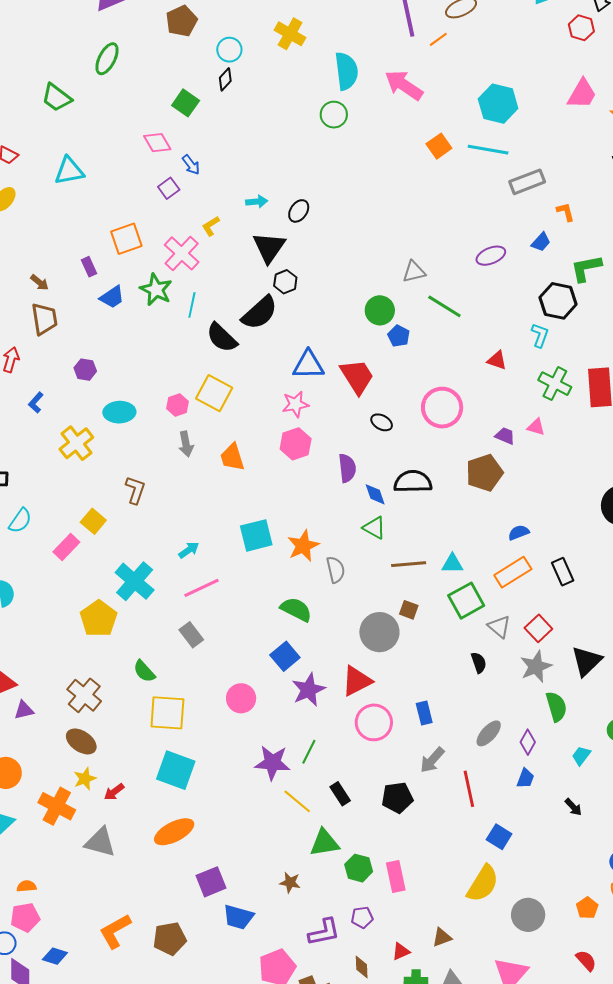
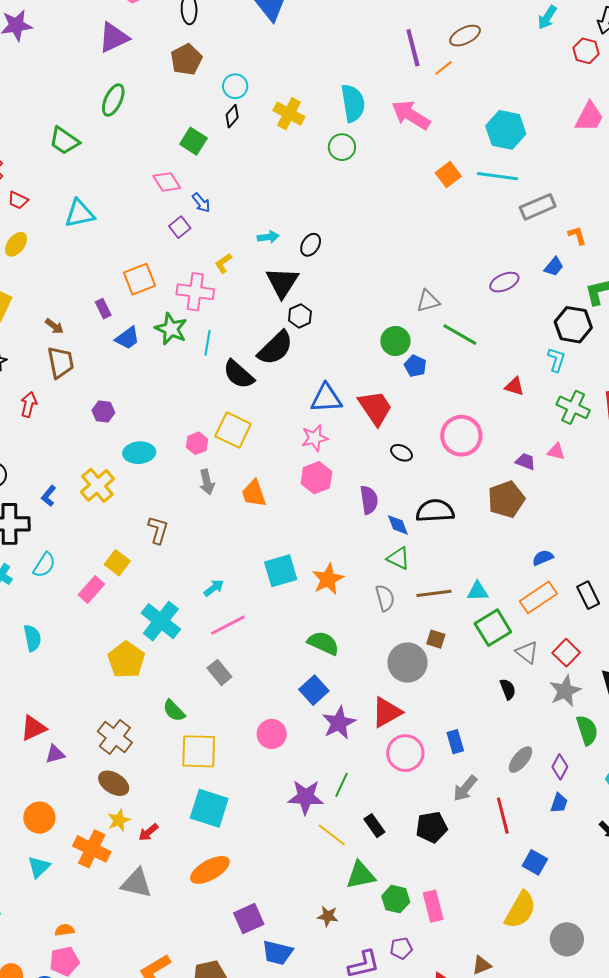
yellow cross: (290, 34) -> (289, 114), moved
pink cross: (182, 253) -> (195, 292), turned -33
blue L-shape: (36, 403) -> (49, 496), moved
gray semicircle: (336, 570) -> (385, 598), moved

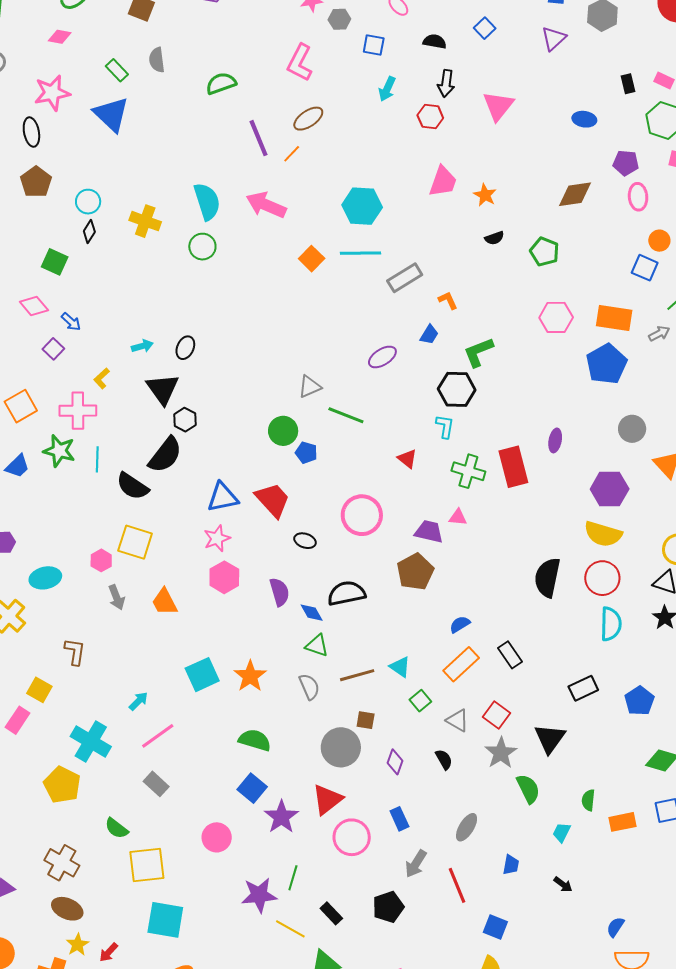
red triangle: (514, 386) -> (407, 459), turned 30
purple trapezoid: (525, 462) -> (429, 532), size x1.4
cyan triangle: (478, 591) -> (400, 667), turned 45
green square: (493, 628) -> (420, 701), size x0.6
purple diamond: (560, 767) -> (395, 762), moved

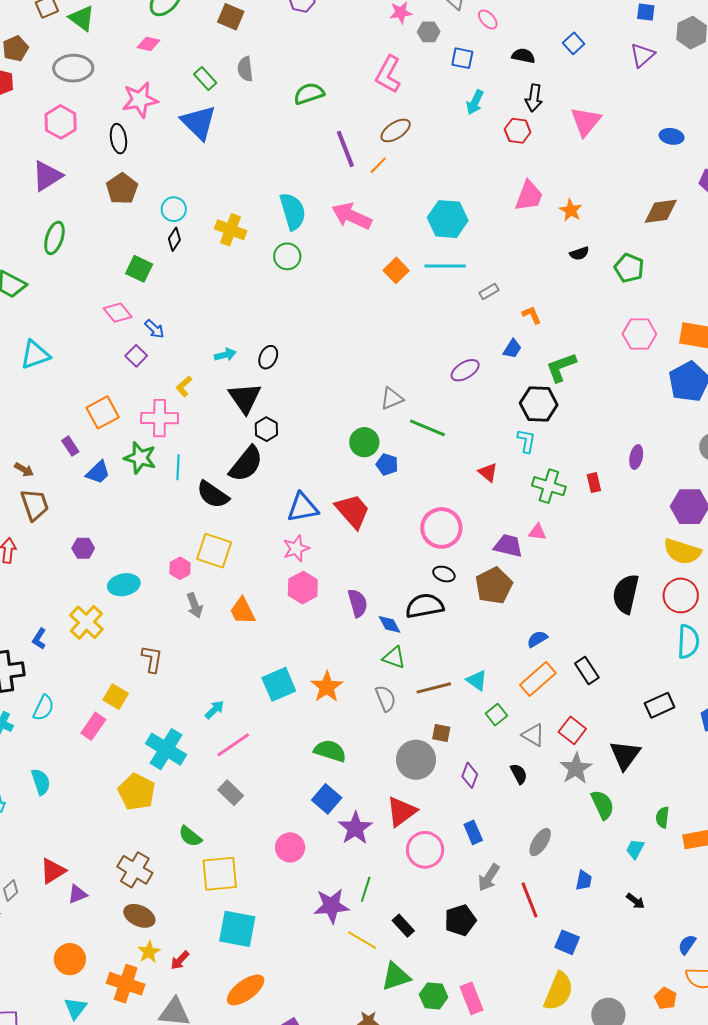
gray rectangle: (405, 278) -> (489, 291), size x0.6
red rectangle: (513, 467) -> (594, 483), size x0.5
black ellipse: (305, 541) -> (444, 574), moved

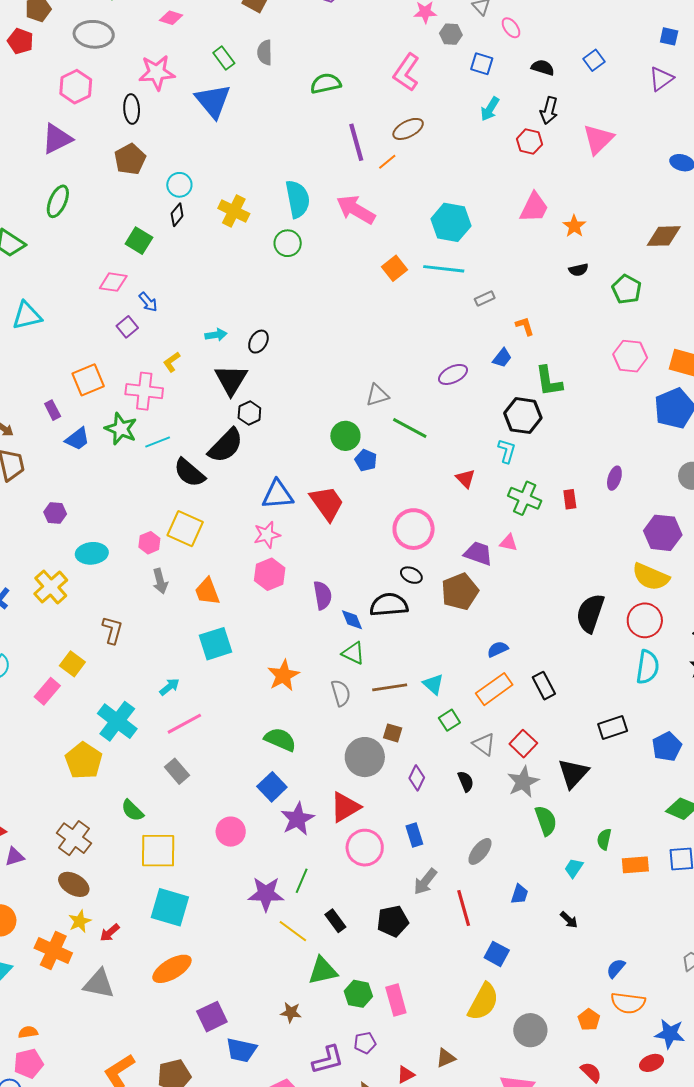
pink diamond: (118, 313) -> (113, 282), turned -48
green L-shape: (561, 367) -> (549, 381), turned -84
cyan line: (178, 467) -> (158, 442), turned 60
cyan square: (279, 684) -> (216, 644), moved

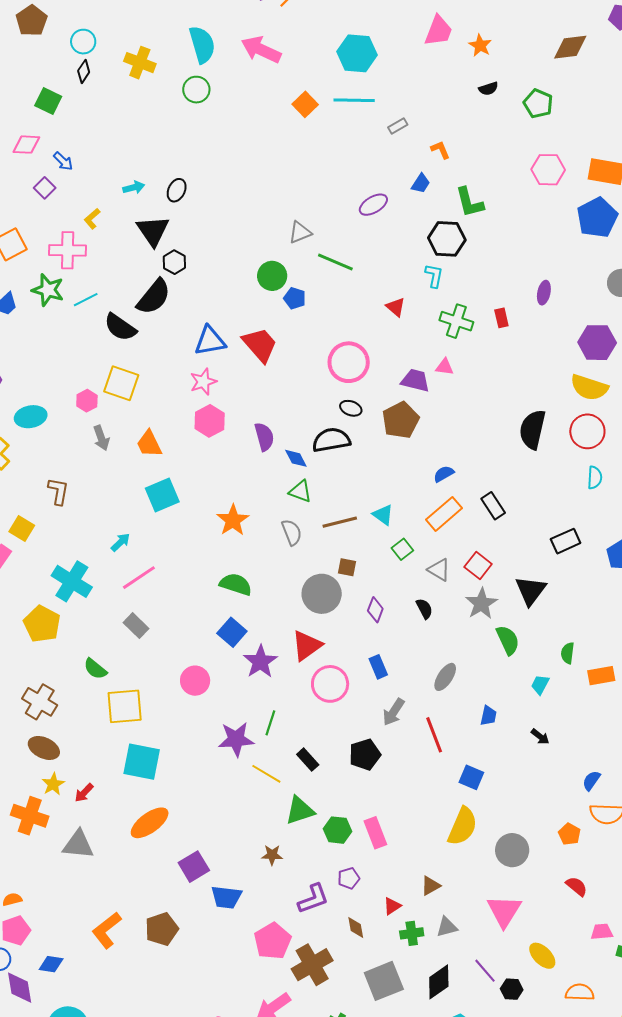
cyan semicircle: (648, 667) -> (595, 478), size x0.7

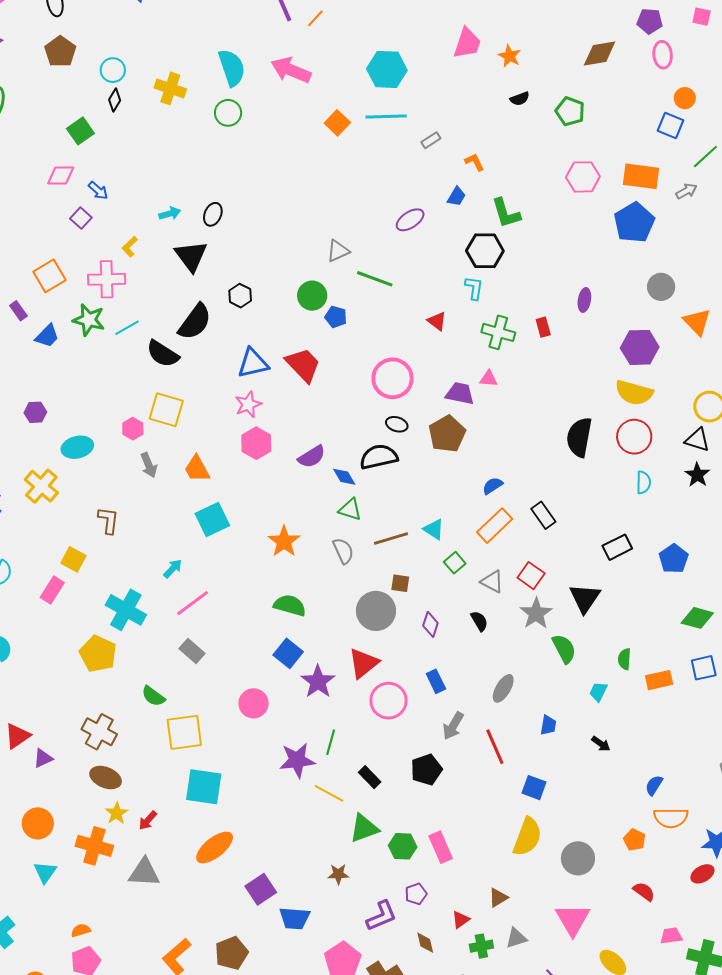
green square: (48, 101) -> (80, 131), turned 32
black hexagon: (174, 262) -> (240, 296), moved
purple semicircle: (264, 437) -> (312, 457), turned 76

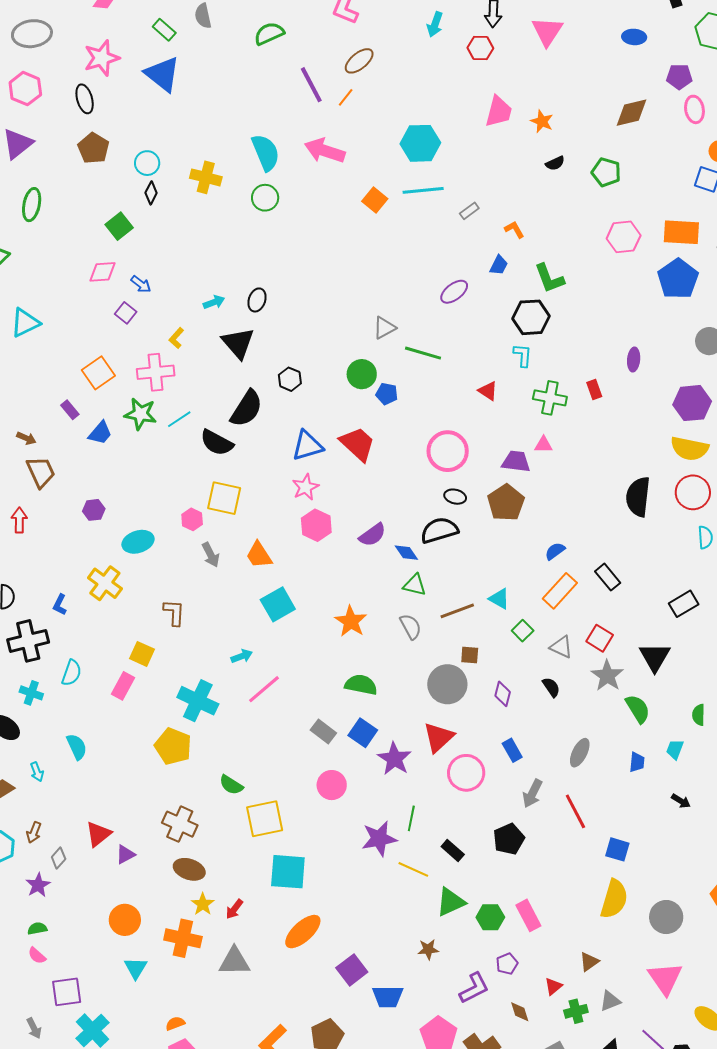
cyan arrow: (173, 569) -> (242, 656), turned 30
gray rectangle: (192, 651) -> (323, 732), moved
blue trapezoid: (548, 725) -> (637, 762), moved

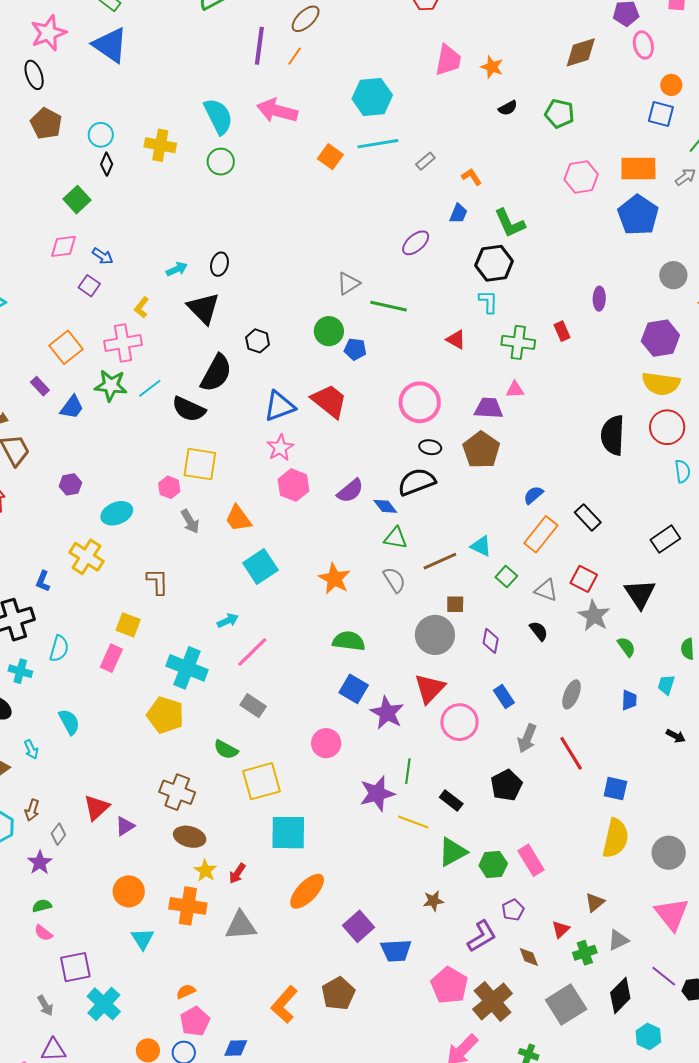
purple line: (311, 85) -> (259, 46), turned 39
green semicircle: (638, 709) -> (626, 647), size x0.7
gray rectangle: (323, 732) -> (253, 706), moved

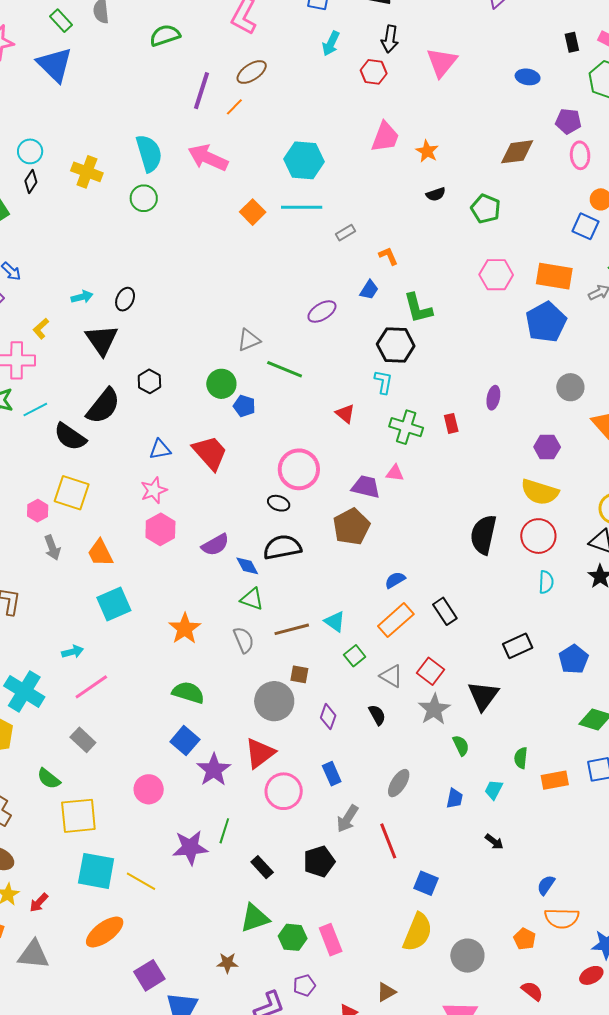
purple hexagon: (660, 338) -> (547, 447), size x0.7
blue triangle: (279, 406) -> (160, 449), size x0.7
black ellipse: (430, 447) -> (279, 503), moved
yellow line: (413, 822) -> (141, 881), moved

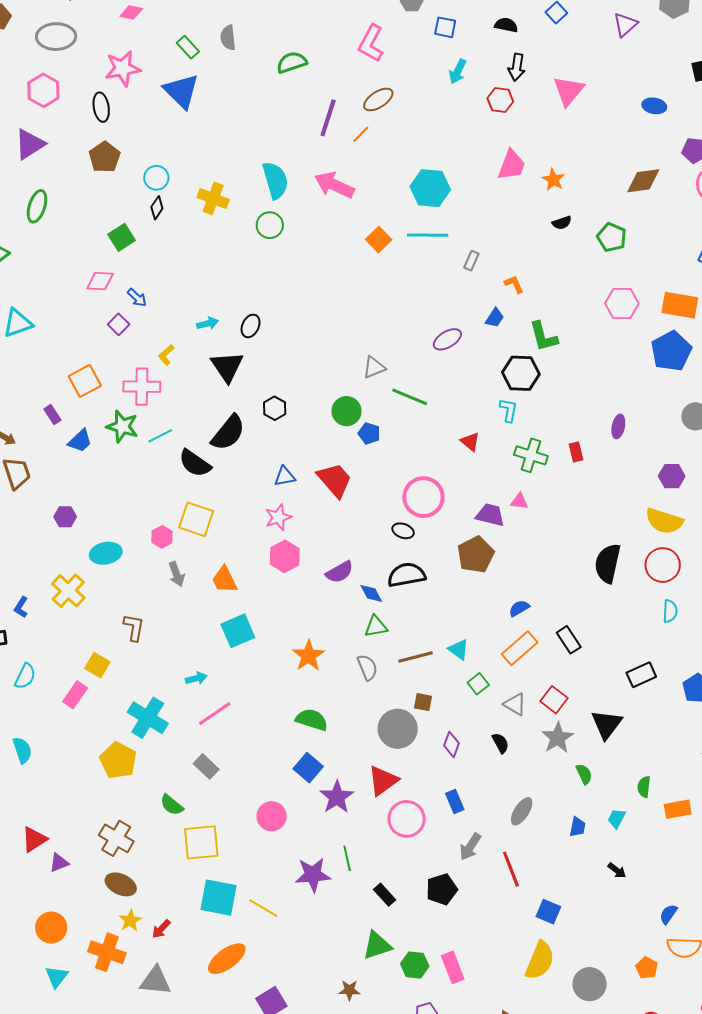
gray rectangle: (346, 233) -> (471, 261), turned -36
green triangle: (252, 599) -> (376, 627), turned -30
green line: (224, 831) -> (347, 858), turned -30

